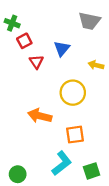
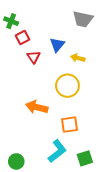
yellow arrow: (96, 65) -> (78, 58), moved

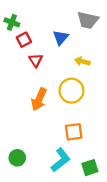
blue triangle: (57, 45) -> (61, 38), moved
orange arrow: (37, 107) -> (39, 99), moved, turned -80
green circle: (16, 161) -> (17, 158), moved

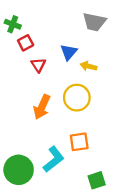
blue triangle: (61, 38) -> (69, 52), moved
green circle: (17, 158) -> (19, 170), size x1.6
cyan L-shape: (61, 160) -> (54, 159), moved

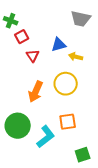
blue triangle: (69, 52) -> (59, 45), turned 35
green circle: (19, 170) -> (18, 126), moved

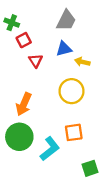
gray trapezoid: (81, 19) -> (66, 20), moved, turned -75
orange arrow: (36, 92) -> (24, 104), moved

